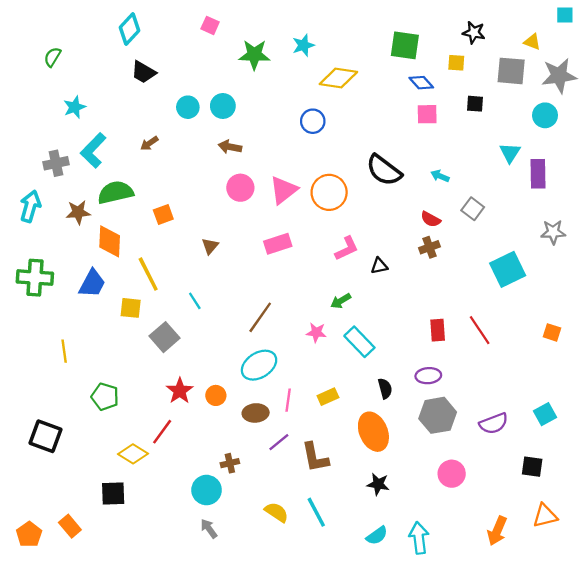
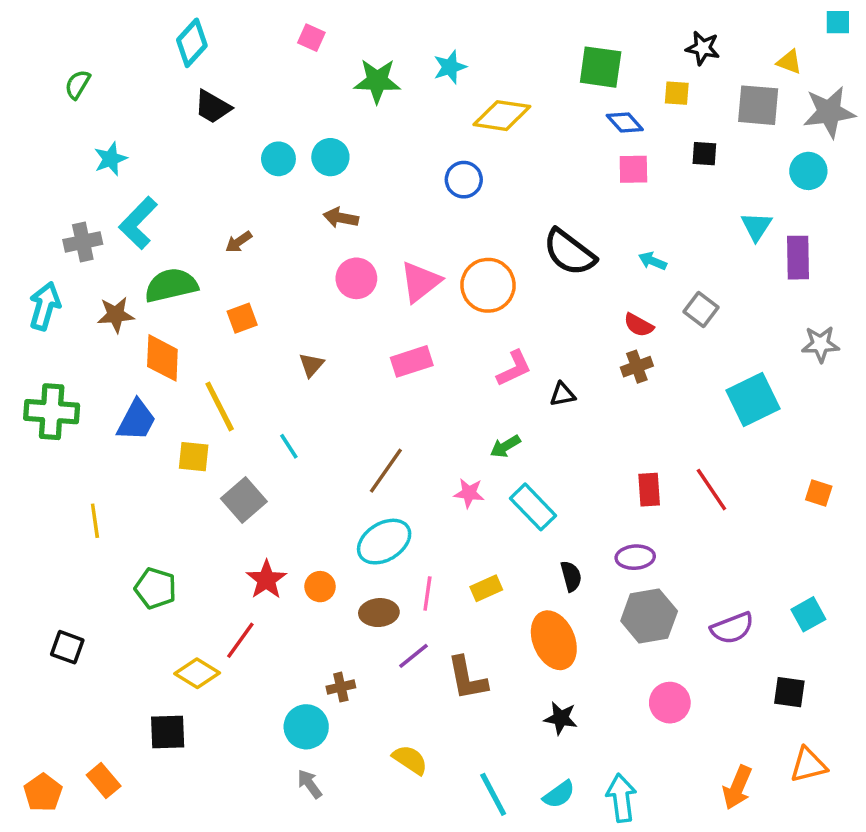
brown arrow: (149, 143) -> (239, 242), moved
black square: (45, 436) -> (67, 647), size x0.7
cyan line: (316, 512) -> (493, 794), moved

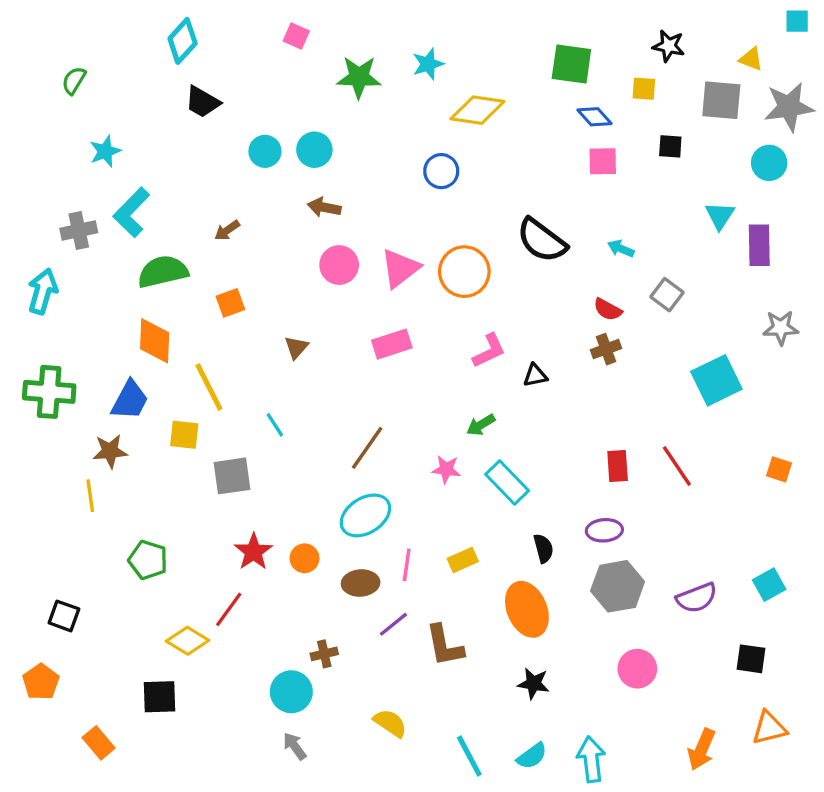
brown star: (116, 315) -> (110, 451), moved
gray square: (244, 500) -> (232, 476), turned 33
orange pentagon: (43, 793) -> (41, 682), moved

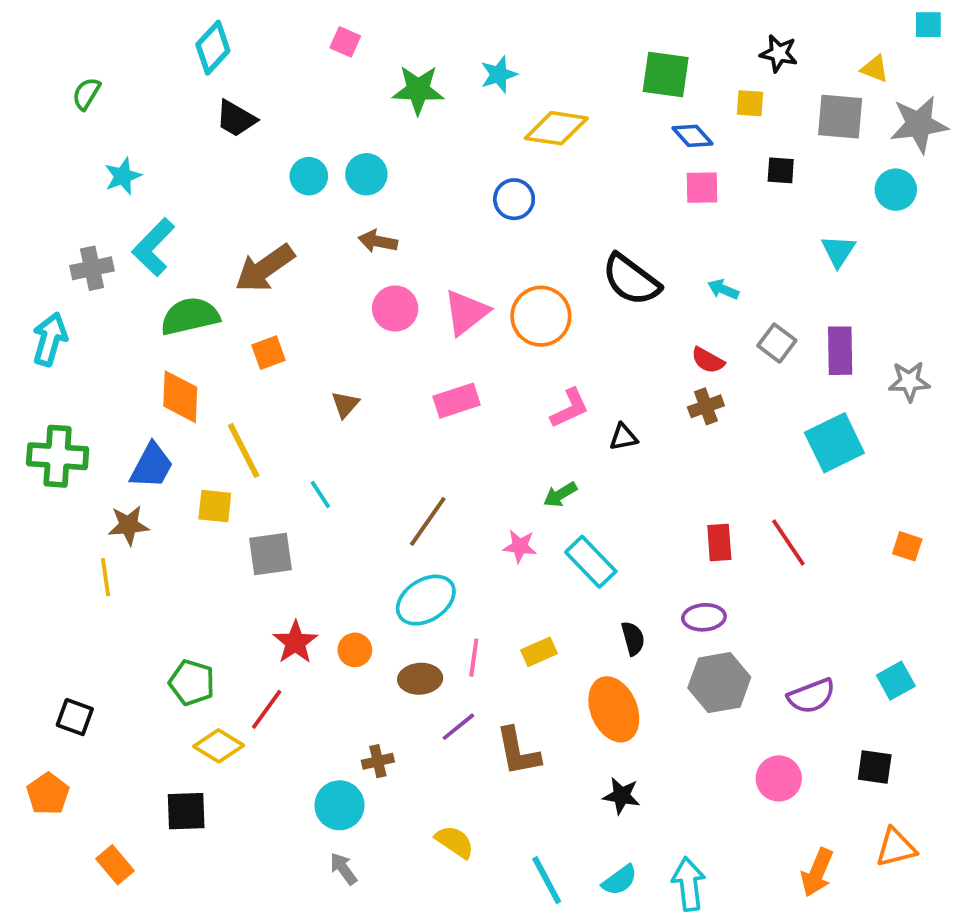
brown arrow: (227, 230) -> (265, 268), size x2.0
purple rectangle: (759, 245) -> (840, 351), moved
green pentagon: (148, 560) -> (192, 683), moved
pink circle: (637, 669) -> (779, 778), moved

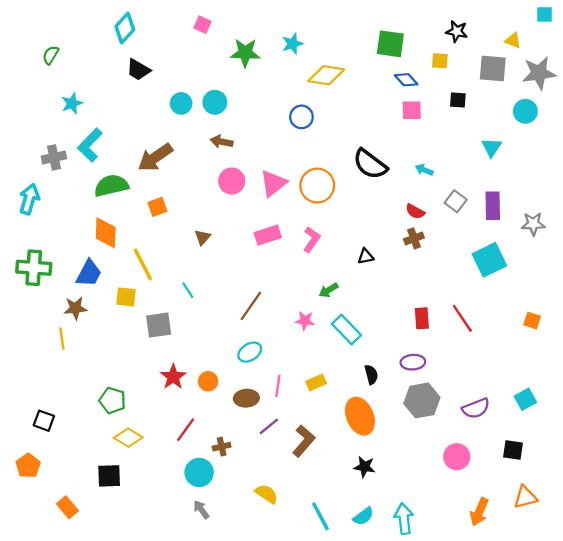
pink L-shape: (570, 408) -> (312, 240), moved, turned -30
cyan ellipse: (426, 600) -> (250, 352), size x0.7
red line: (267, 709) -> (186, 430), moved
brown L-shape: (518, 752) -> (304, 441), turned -128

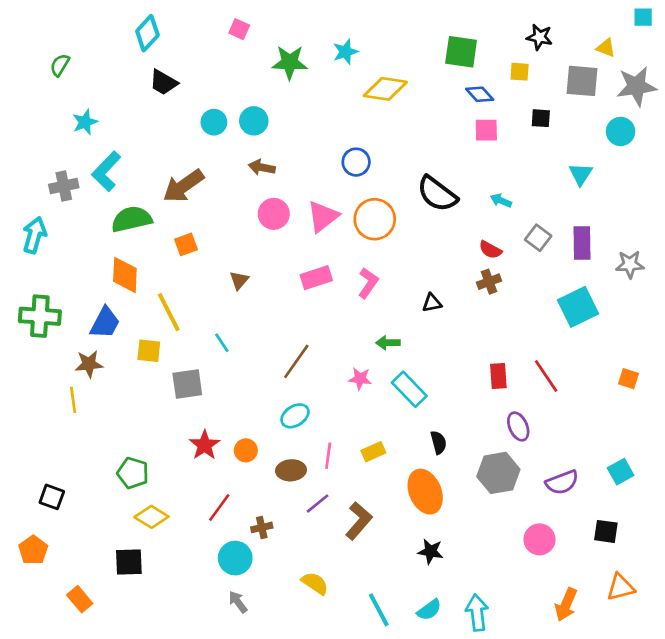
blue circle: (301, 117) -> (356, 162), moved
green arrow: (328, 290) -> (388, 343), turned 30
purple ellipse: (413, 362) -> (518, 426), moved, turned 70

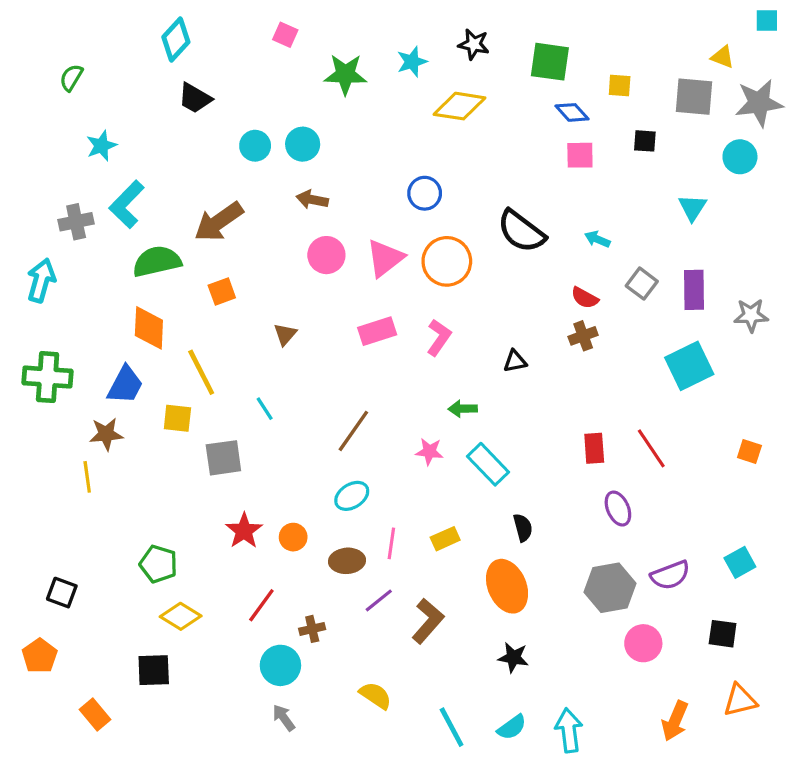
black star: (539, 37) -> (474, 44), moved
gray hexagon: (498, 473) -> (610, 588), moved

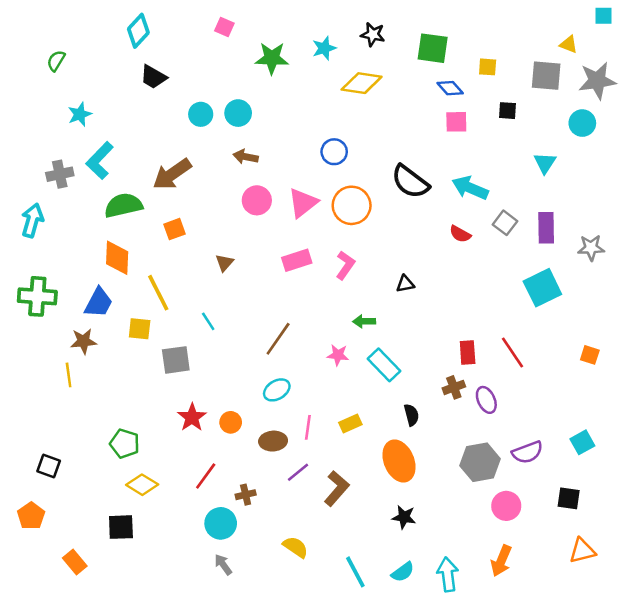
cyan arrow: (597, 239) -> (470, 188), size x1.8
brown cross: (583, 336) -> (454, 387), moved
orange arrow: (675, 721) -> (501, 561), moved

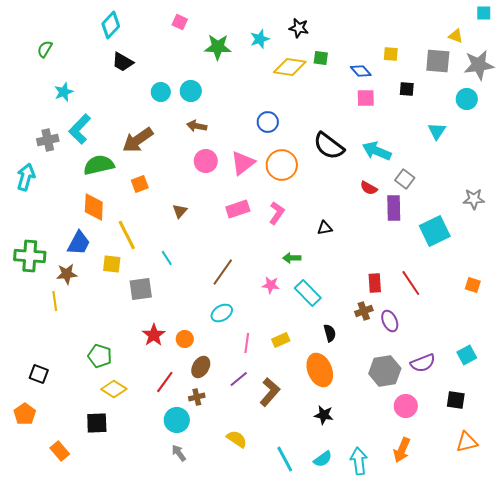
green square: (433, 48) -> (321, 58), moved, size x0.6
purple rectangle: (546, 228) -> (394, 208), moved
green cross: (37, 296) -> (30, 256), moved
brown ellipse: (273, 441) -> (201, 367), moved, turned -55

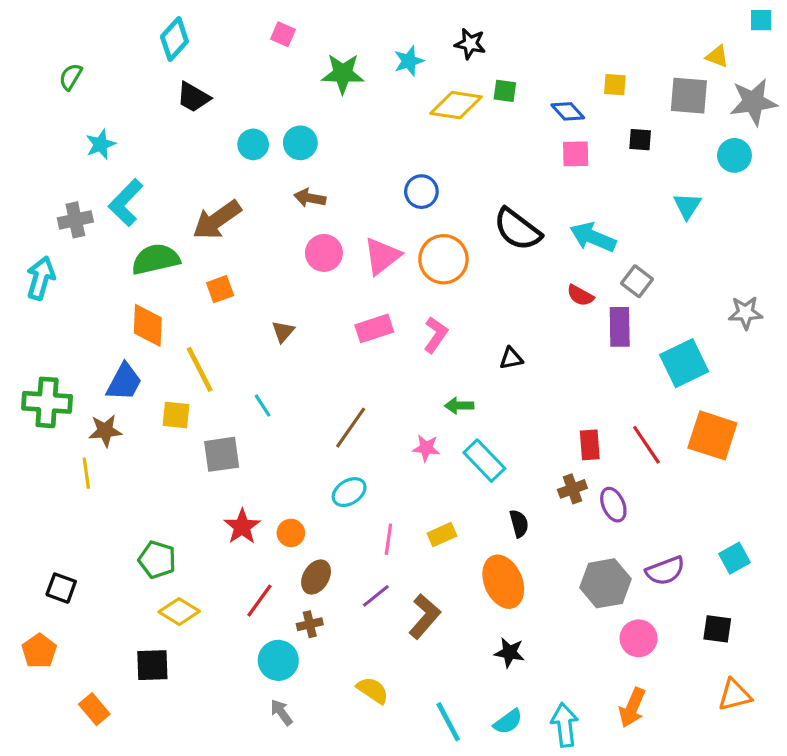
orange square: (473, 285) -> (712, 435), moved, size x2.0

